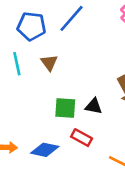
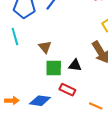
brown triangle: (49, 63) -> (45, 47), moved

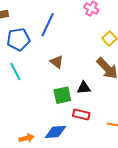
brown triangle: (45, 47) -> (57, 62), moved

